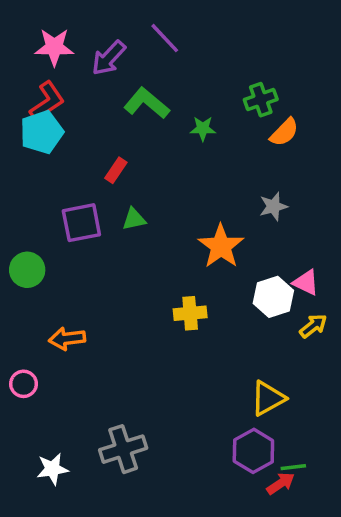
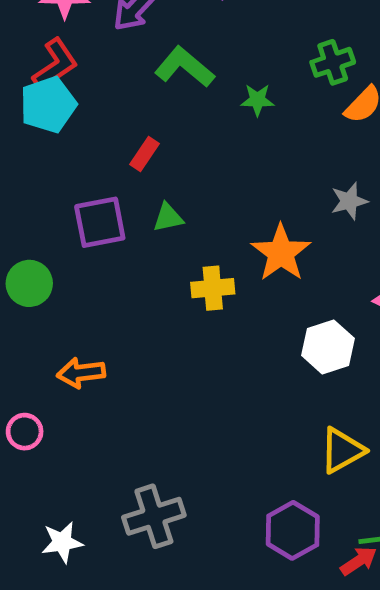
white hexagon: (273, 297) -> (328, 347), moved
yellow cross: (190, 313) -> (213, 288), moved
purple hexagon: (253, 451) -> (293, 530), moved

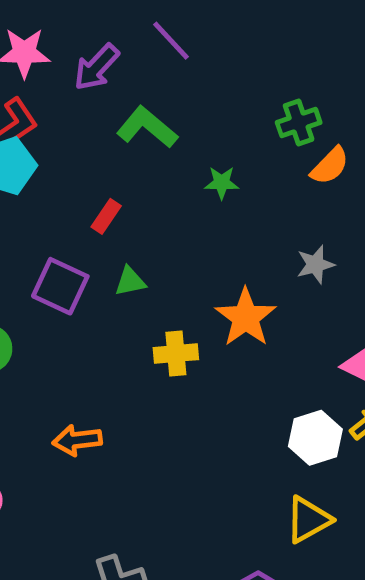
green star: (257, 100) -> (222, 183), moved
purple square: (100, 222) -> (60, 286), turned 36
white hexagon: (328, 347) -> (315, 438), moved
orange arrow: (81, 373) -> (77, 440), moved

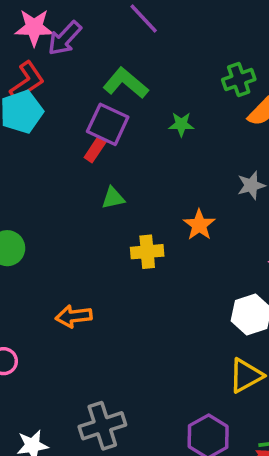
purple arrow: (96, 67) -> (65, 38), moved
purple square: (60, 286) -> (108, 124), moved
orange star: (246, 317) -> (199, 225), size x0.7

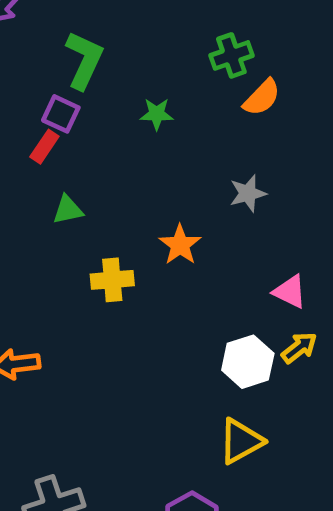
green L-shape: (126, 83) -> (84, 60), turned 75
purple square: (108, 124) -> (61, 114), size x0.7

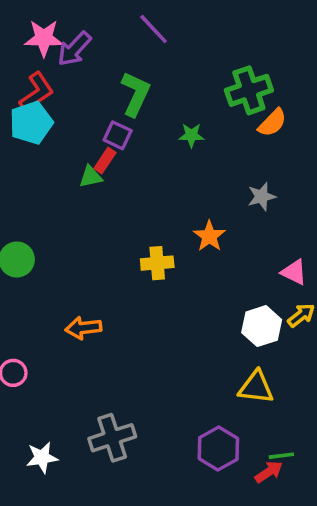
green cross: (231, 55) -> (249, 90), size x1.4
green triangle: (68, 210) -> (91, 177), moved
yellow triangle: (241, 441) -> (256, 387), turned 36

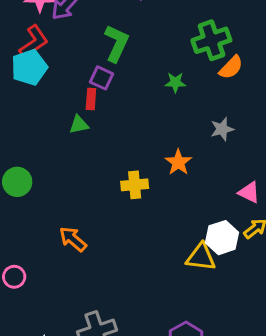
green star: (191, 135) -> (175, 82), moved
red rectangle: (105, 160) -> (91, 99), turned -30
green triangle: (91, 177) -> (79, 125), moved
orange arrow: (83, 328) -> (73, 239), turned 48
yellow triangle: (256, 387) -> (201, 257), moved

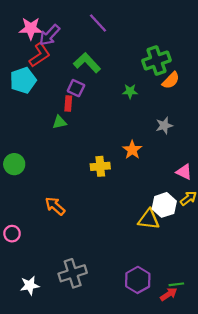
red L-shape: (34, 42) -> (40, 55), moved
green L-shape: (117, 43) -> (87, 63), turned -68

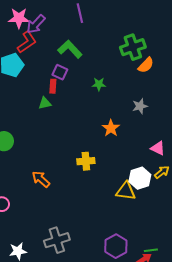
purple line: (98, 23) -> (80, 13), turned 30
green star: (130, 91) -> (99, 84), moved
yellow cross: (100, 166) -> (86, 161), moved

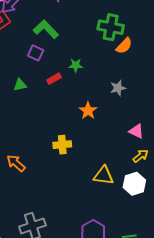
green cross: (133, 47) -> (111, 27), turned 30
red rectangle: (53, 86) -> (54, 79), moved, turned 56
white hexagon: (140, 178) -> (134, 184), moved

